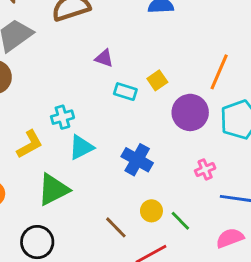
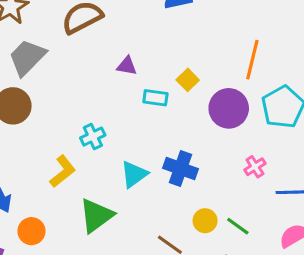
cyan triangle: (81, 147) -> (134, 174), moved

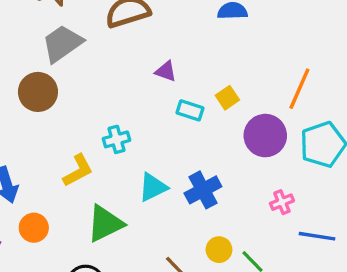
blue cross: (180, 169) -> (203, 190), turned 32

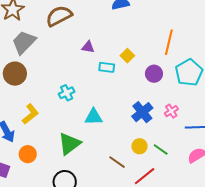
purple circle: (265, 136) -> (154, 74), size x0.7
yellow L-shape: (78, 171) -> (30, 114), moved
cyan triangle: (153, 187) -> (93, 117), turned 36
blue cross: (203, 190) -> (142, 112), moved

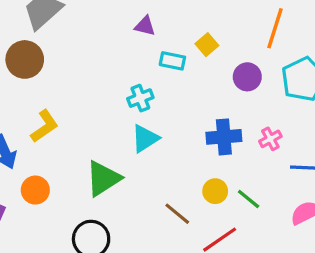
cyan cross: (67, 93) -> (140, 98), moved
blue cross: (142, 112) -> (224, 137), turned 30
cyan triangle: (93, 117) -> (145, 138), turned -36

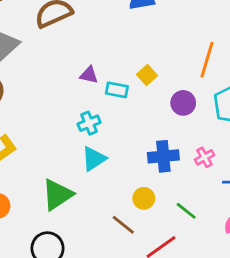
purple triangle: (145, 26) -> (89, 75), moved
yellow circle: (215, 191) -> (144, 198), moved

